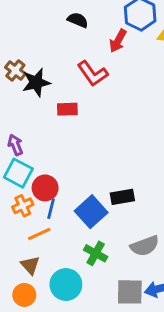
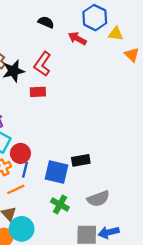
red arrow: (118, 41) -> (77, 38), turned 90
red L-shape: (93, 74) -> (43, 64), moved, turned 70
blue square: (91, 212) -> (56, 172), turned -35
cyan circle: (66, 285) -> (22, 229), moved

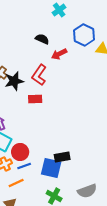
red arrow: (77, 38) -> (59, 54), moved, turned -56
black rectangle: (81, 160) -> (62, 157), moved
blue line: (25, 170) -> (24, 166), turned 56

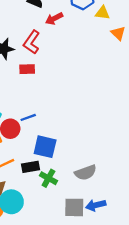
black rectangle: (62, 157) -> (30, 167), moved
blue line: (24, 166) -> (28, 117), moved

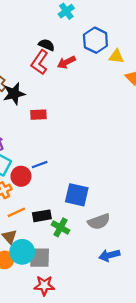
red L-shape: (32, 42) -> (40, 62), moved
blue square: (45, 147) -> (77, 195), moved
gray square: (74, 207) -> (40, 258), moved

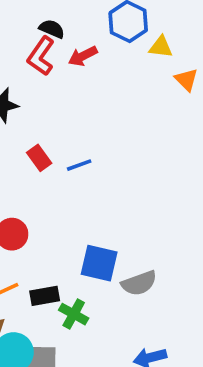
red rectangle: (38, 115) -> (39, 158), moved, turned 56
blue line: (40, 165) -> (79, 165), moved
gray semicircle: (99, 222) -> (139, 283), moved

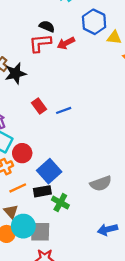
red L-shape: (41, 56) -> (40, 43), turned 50
blue square: (99, 263) -> (49, 171), moved, turned 35

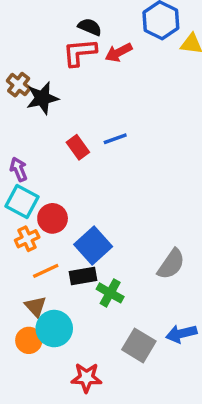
blue line: (64, 110) -> (115, 139), moved
gray semicircle: (101, 183) -> (171, 264), turned -35
gray square: (40, 232) -> (139, 345), moved, turned 30

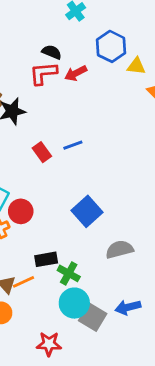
blue square: (93, 246) -> (87, 211), moved
gray semicircle: (171, 264) -> (119, 249), turned -140
orange line: (46, 271) -> (24, 282), moved
cyan circle: (54, 329) -> (74, 303), moved

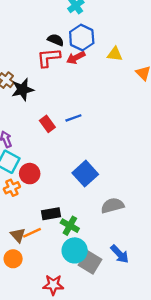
blue hexagon: (111, 46) -> (82, 38), moved
yellow triangle: (136, 66) -> (115, 54), moved
blue arrow: (128, 307) -> (120, 254), turned -120

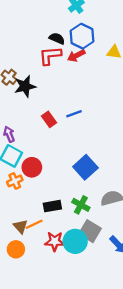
green cross: (70, 226) -> (81, 205), moved
gray square: (90, 262) -> (90, 231), moved
red star: (53, 285) -> (55, 241), moved

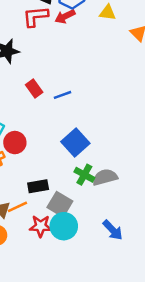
blue line: (74, 114) -> (62, 95), moved
green cross: (81, 205) -> (84, 175), moved
gray square: (90, 231) -> (60, 204), moved

